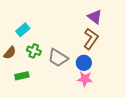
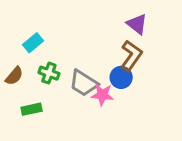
blue circle: (84, 63) -> (121, 77), moved
pink star: (85, 79) -> (102, 95), moved

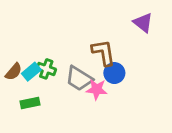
purple triangle: (137, 24) -> (143, 23), moved
cyan rectangle: (33, 43) -> (31, 72), moved
brown L-shape: (131, 56) -> (103, 53), moved, turned -44

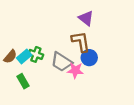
purple triangle: (143, 23) -> (86, 18), moved
green rectangle: (30, 103) -> (23, 81), turned 72

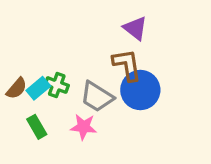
blue circle: (89, 58) -> (140, 90), size x1.5
pink star: (75, 70) -> (84, 127), moved

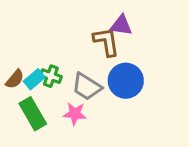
purple triangle: (135, 28) -> (121, 25), turned -30
brown L-shape: (127, 65) -> (106, 42), moved
green rectangle: (37, 127) -> (33, 114), size x1.5

